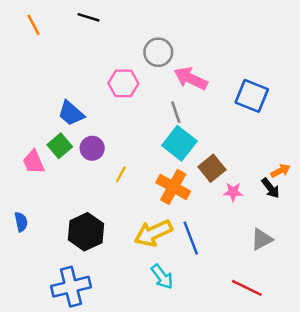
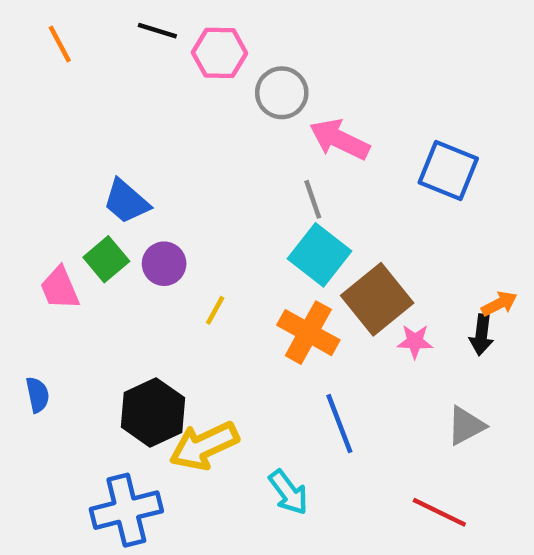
pink hexagon: (123, 83) -> (220, 53), moved
brown square: (212, 168) -> (377, 299), size x1.4
black arrow: (270, 188) -> (481, 335), turned 45
yellow arrow: (153, 233) -> (204, 446), moved

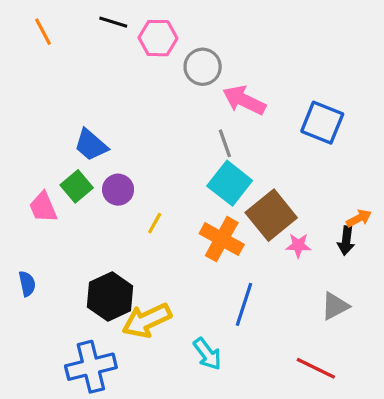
blue line: (339, 424) -> (244, 304), turned 39

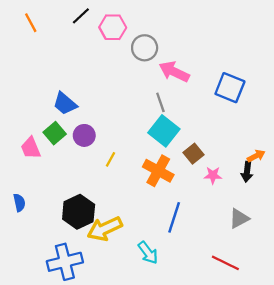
black line: (113, 22) -> (81, 16), turned -60
brown square: (271, 215) -> (194, 154), size x0.6

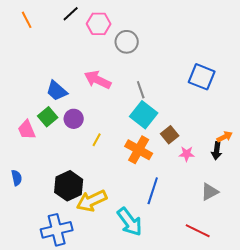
pink arrow: (174, 72) -> (98, 80), moved
cyan arrow: (148, 253) -> (130, 222), size x1.4

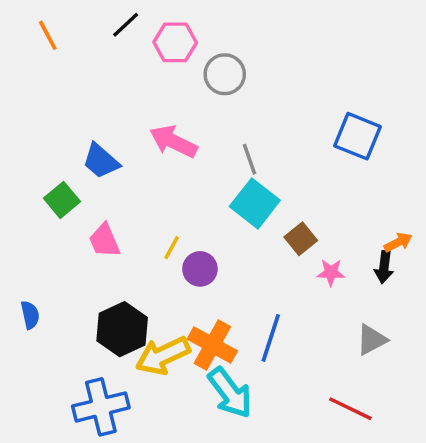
green square: (48, 117) -> (62, 200), moved
purple circle: (74, 119) -> (200, 269), moved
pink trapezoid: (27, 130) -> (104, 241), moved
orange cross: (139, 150) -> (212, 345), moved

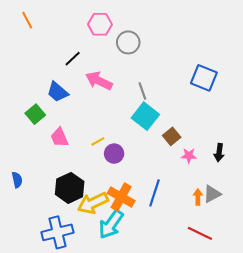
black line: (126, 25) -> (73, 59), moved
orange arrow: (398, 242) -> (198, 197), moved, turned -63
yellow line: (172, 248) -> (98, 141), turned 32
cyan arrow: (230, 393) -> (111, 224), moved, turned 72

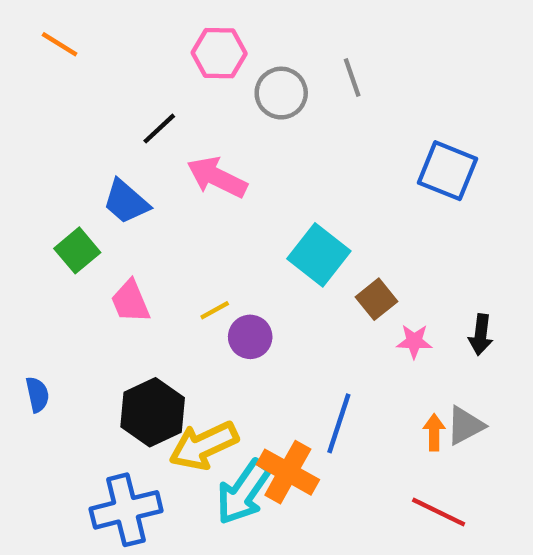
orange line: (27, 20) -> (60, 44), turned -30
gray line: (142, 91) -> (352, 78), moved
orange cross: (121, 197) -> (288, 472), moved

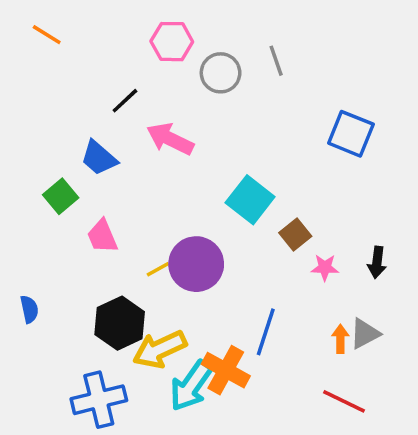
yellow line: (215, 310) -> (158, 269), moved
purple circle: (250, 337) -> (196, 264), size x1.6

